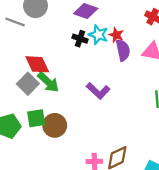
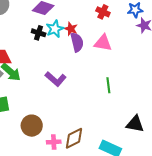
cyan star: (98, 35) -> (55, 29), turned 30
brown circle: (55, 125) -> (32, 126), moved

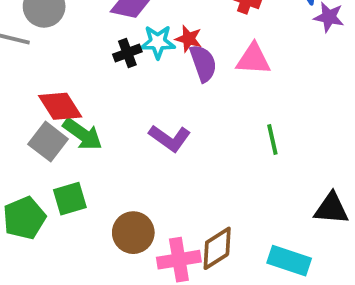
cyan star: (55, 29) -> (158, 42), turned 30
black cross: (39, 33) -> (127, 53), turned -32
pink cross: (54, 142) -> (179, 260), size x1.5

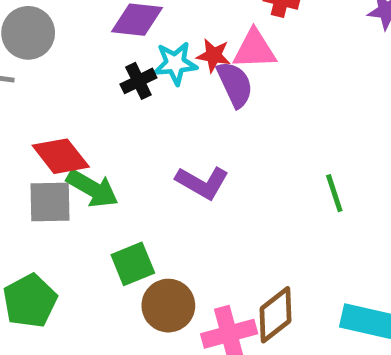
pink triangle: (253, 59) -> (255, 49), moved
green line: (272, 140) -> (334, 193), moved
gray square: (48, 142) -> (50, 202), turned -33
green square: (70, 199) -> (133, 264), moved

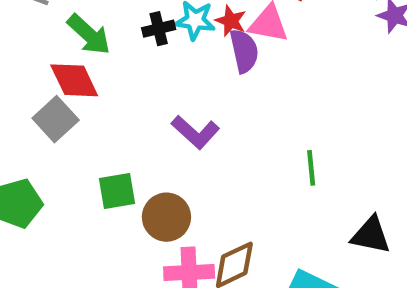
green arrow: (92, 189) -> (89, 34), moved
gray square: (50, 202) -> (56, 119), turned 36
brown circle: (168, 306) -> (166, 217), moved

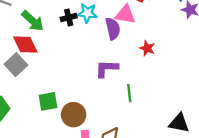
red star: (231, 21) -> (147, 48), moved
purple L-shape: (195, 132) -> (107, 69), moved, turned 140
green line: (311, 168) -> (129, 93), moved

